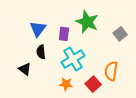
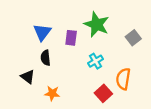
cyan cross: (73, 59) -> (96, 61), moved, size x0.6
orange star: (66, 84) -> (52, 93), moved

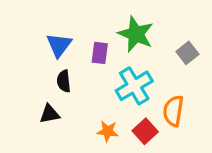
cyan cross: (96, 61) -> (134, 86), size x1.6
black triangle: (28, 77) -> (50, 114), moved, turned -48
orange star: (52, 93) -> (108, 131), moved

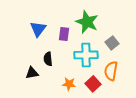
gray square: (187, 53) -> (112, 43), moved
black semicircle: (64, 81) -> (48, 59), moved
cyan cross: (134, 86) -> (86, 55), turned 30

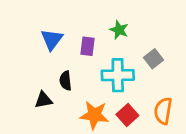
green star: (87, 22) -> (119, 30), size x0.6
orange semicircle: (111, 71) -> (163, 111), moved
orange star: (69, 84) -> (94, 115), size x1.5

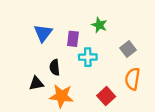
cyan cross: (118, 75) -> (88, 57), moved, size x0.7
orange semicircle: (163, 111) -> (132, 79), moved
orange star: (94, 115) -> (61, 96), moved

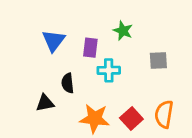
gray square: (128, 49) -> (158, 60), turned 35
orange semicircle: (132, 79) -> (164, 114), moved
orange star: (61, 96) -> (95, 119), moved

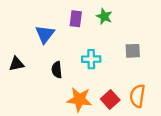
green star: (123, 31) -> (104, 16), moved
purple rectangle: (90, 48) -> (76, 19), moved
black triangle: (45, 103) -> (16, 64), moved

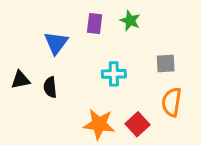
black semicircle: (57, 70) -> (50, 87), moved
orange semicircle: (137, 96) -> (172, 102), moved

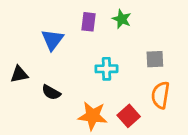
black semicircle: (50, 87) -> (51, 92), moved, turned -54

